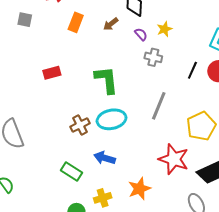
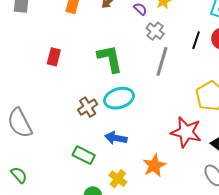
gray cross: (153, 57) -> (155, 31), turned 30
red rectangle: (52, 73) -> (54, 57), turned -54
gray line: (159, 106) -> (162, 61), moved
yellow cross: (103, 198) -> (118, 179), turned -30

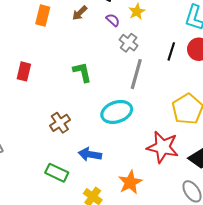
green L-shape: (110, 59) -> (82, 72), size x0.7
cyan ellipse: (119, 98) -> (117, 112), moved

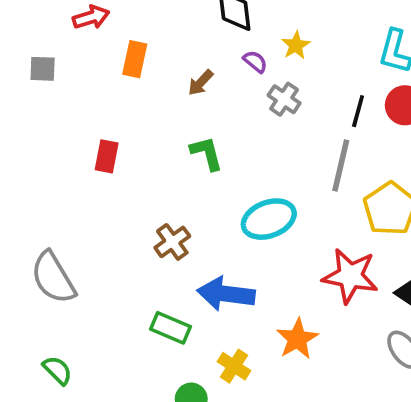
brown arrow: (80, 13) -> (201, 83), moved
gray line: (136, 74) -> (341, 165), moved
blue arrow: (90, 154) -> (226, 294), size x1.4

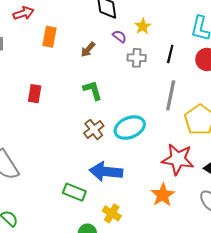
gray cross: (284, 99) -> (137, 58), turned -30
black line: (358, 111) -> (170, 54), moved
brown cross: (172, 242) -> (94, 129), moved
orange star: (297, 339) -> (163, 195), moved

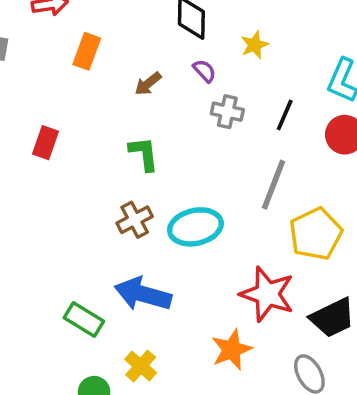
yellow star: (143, 26) -> (255, 45), moved

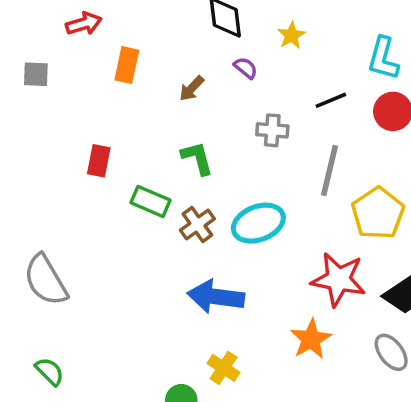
gray cross: (227, 112) -> (272, 130), moved
black line: (285, 115) -> (331, 100), turned 52
green rectangle: (84, 319) -> (151, 201), moved

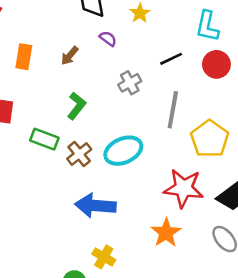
orange rectangle: (127, 65) -> (24, 57), moved
gray cross: (272, 130) -> (130, 83), turned -30
green L-shape: (197, 158) -> (77, 106), turned 56

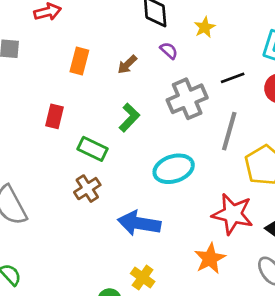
gray cross: (130, 83) -> (187, 99), size x1.6
brown cross: (79, 154) -> (87, 189), moved

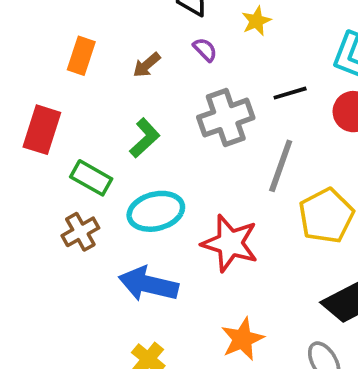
red rectangle: (54, 116) -> (42, 130), size x1.4
cyan ellipse: (174, 169) -> (156, 211), moved
red star: (233, 214) -> (230, 243), moved

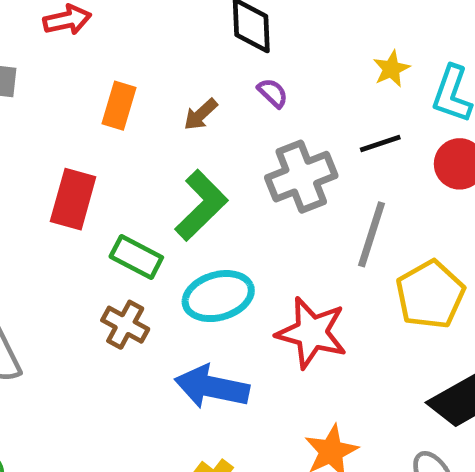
yellow star: (256, 21) -> (391, 69), moved
green L-shape: (145, 138) -> (201, 205), size x1.4
brown cross: (80, 232) -> (125, 325), turned -30

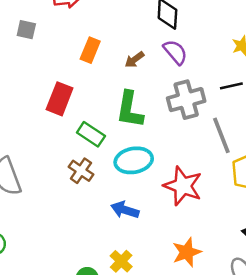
purple semicircle: (273, 93) -> (175, 52), size x1.5
green L-shape: (201, 205) -> (130, 110), turned 138
gray line: (372, 234) -> (221, 135), turned -45
blue arrow: (212, 387) -> (125, 210), size x0.7

